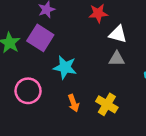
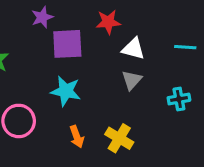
purple square: (40, 38) -> (67, 44), moved, turned -35
gray triangle: (117, 59) -> (132, 80), turned -49

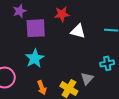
gray triangle: (132, 80) -> (87, 79), moved
cyan star: (66, 91) -> (35, 58), turned 30

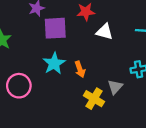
orange arrow: (42, 88) -> (80, 69), moved

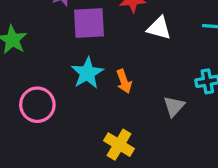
yellow cross: (94, 99) -> (119, 145), moved

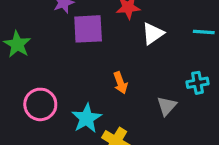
white triangle: (159, 28) -> (153, 34), turned -50
cyan star: (87, 73) -> (87, 118), moved

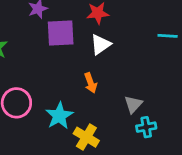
white triangle: (153, 34) -> (101, 44), moved
cyan cross: (198, 83) -> (146, 127), moved

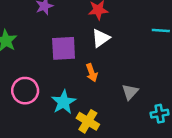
purple square: (61, 33) -> (64, 48), moved
cyan cross: (146, 127) -> (160, 114), moved

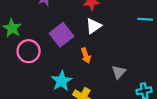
purple square: (64, 48) -> (62, 35), turned -35
pink circle: (25, 91) -> (29, 51), moved

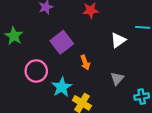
white triangle: (93, 26) -> (118, 40), moved
pink circle: (29, 51) -> (36, 71), moved

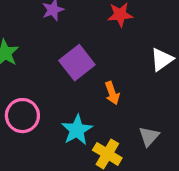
pink circle: (36, 71) -> (22, 116), moved
gray triangle: (117, 78) -> (149, 136), moved

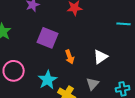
white triangle: (162, 59) -> (101, 57), moved
purple square: (77, 63) -> (48, 38), turned -30

